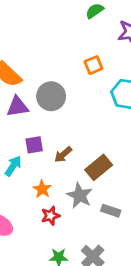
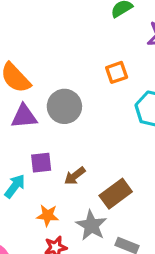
orange star: (42, 189) -> (48, 215), turned -30

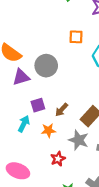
orange square: (117, 72) -> (76, 37), turned 32
orange star: (48, 215) -> (48, 130), moved

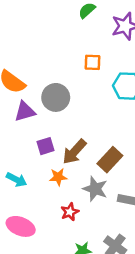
brown arrow: (62, 110) -> (74, 152), size x1.5
cyan arrow: (24, 124) -> (17, 180), moved, turned 91

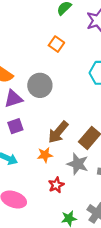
orange square: (92, 62) -> (56, 44), moved, turned 35
purple square: (45, 146) -> (15, 126), moved

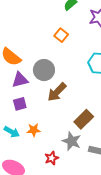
brown arrow: (58, 132) -> (57, 92), moved
orange star: (45, 155) -> (34, 130), moved

